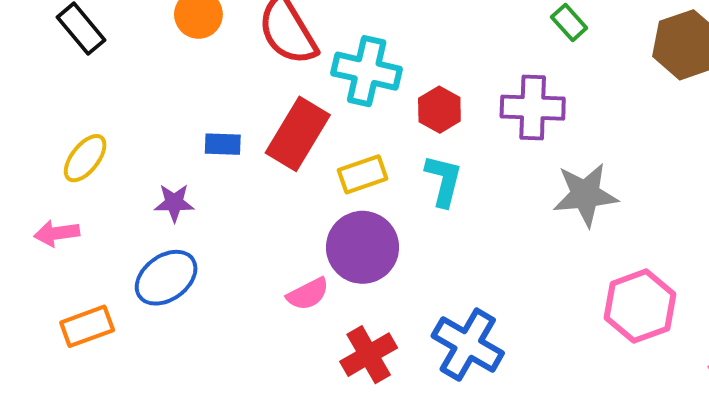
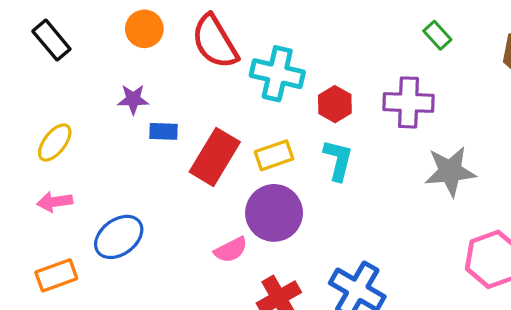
red rectangle: (298, 134) -> (215, 157), moved
purple star: (174, 203) -> (133, 99), moved
pink arrow: (57, 233) -> (55, 202), moved

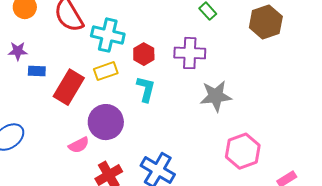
yellow rectangle: (274, 155) -> (106, 71), moved

